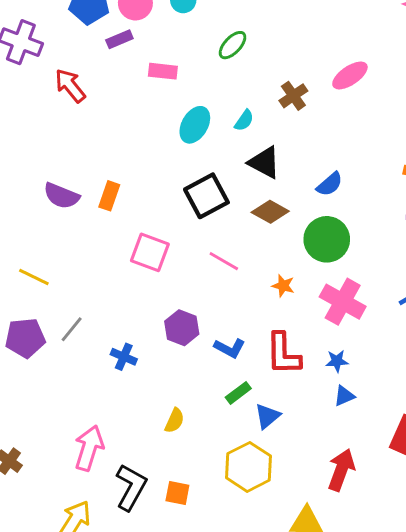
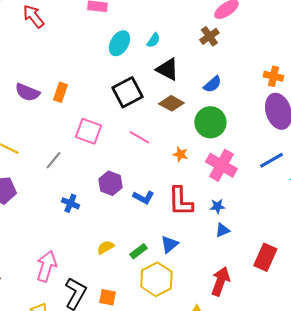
brown cross: (293, 96) -> (209, 36), moved
gray line: (72, 329) -> (53, 160), moved
green rectangle: (238, 393) -> (138, 251), moved
yellow semicircle: (175, 421) -> (105, 247), turned -144

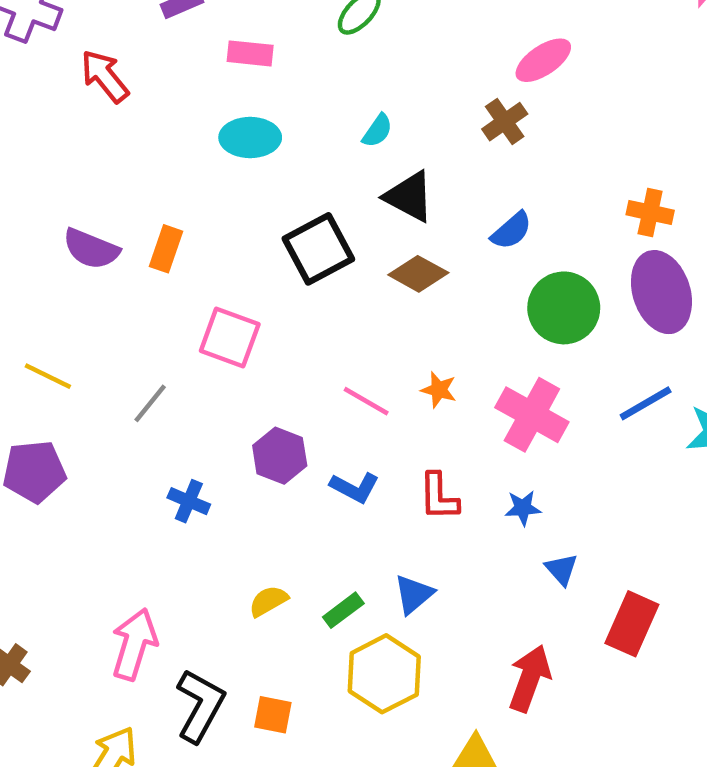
cyan ellipse: (119, 43) -> (250, 138), moved, turned 60
green circle: (210, 122) -> (564, 308), moved
pink line: (139, 137) -> (366, 401), moved
red L-shape: (180, 201) -> (439, 497), size x0.7
blue triangle: (222, 230) -> (561, 569), moved, turned -49

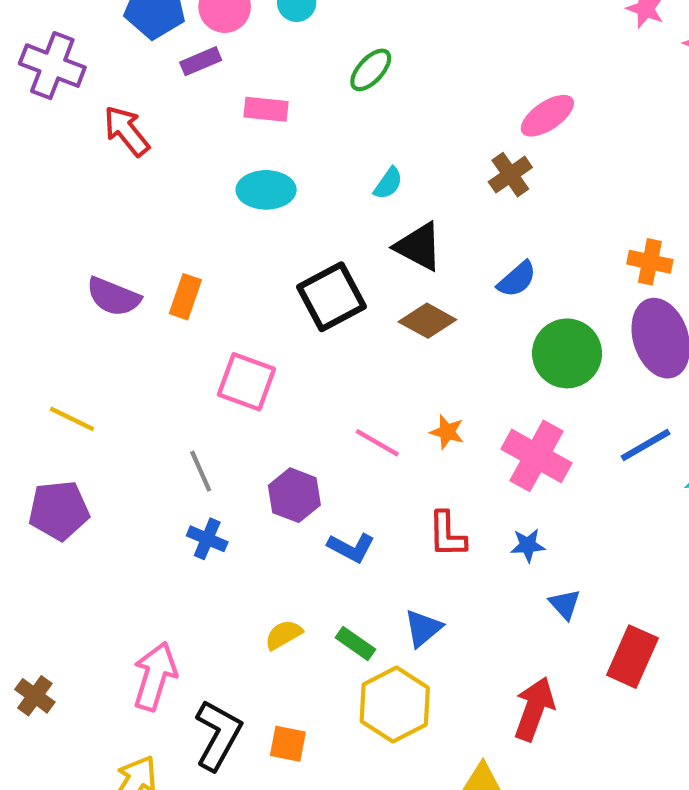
gray line: (150, 403) -> (201, 471), moved, turned -63
blue L-shape: (355, 487) -> (351, 548), moved
green rectangle: (343, 610) -> (355, 643), turned 72

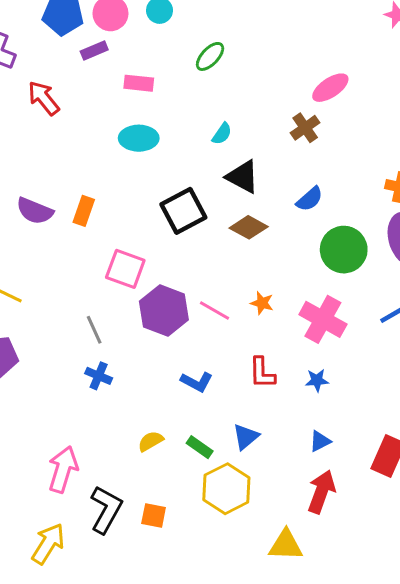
purple hexagon: (294, 495) -> (164, 310), moved, size x1.4
blue triangle: (565, 604) -> (320, 441), moved, turned 45

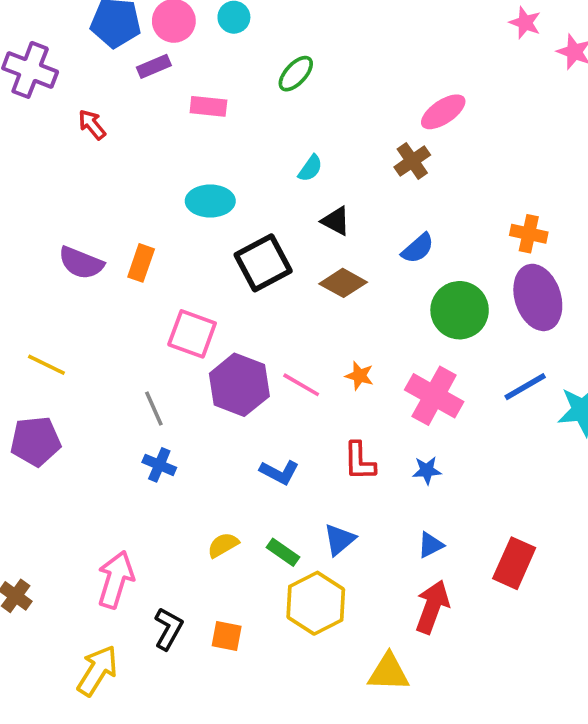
red arrow: (44, 98) -> (92, 125), size x0.7
cyan ellipse: (139, 138) -> (210, 201), moved
black triangle: (243, 177) -> (336, 221), size x0.7
black L-shape: (106, 510) -> (168, 629), size x0.7

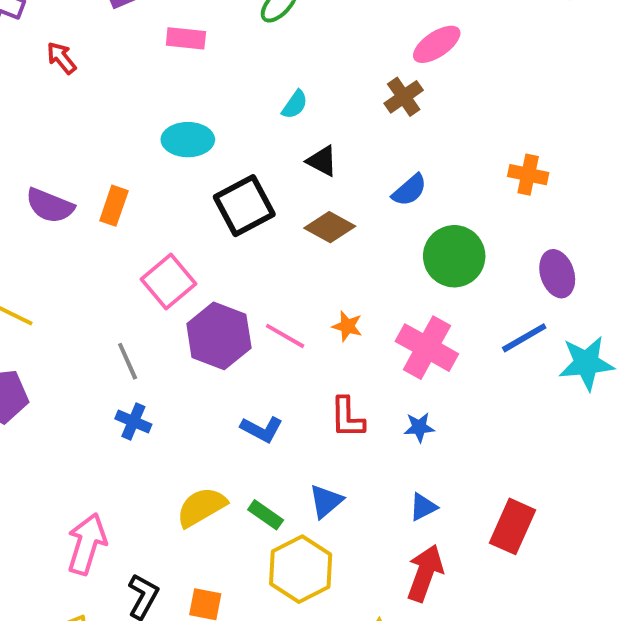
purple ellipse: (538, 297) -> (557, 274), moved, size x0.7
pink square: (192, 334) -> (168, 281), turned 30
yellow semicircle: (223, 545) -> (201, 507), size x1.5

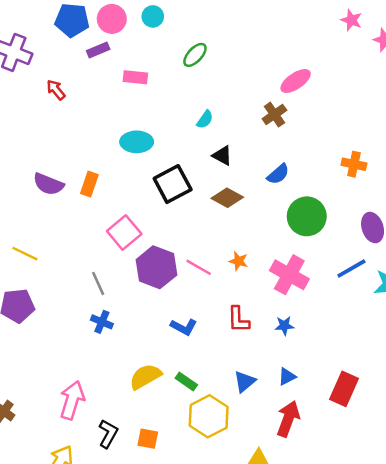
blue triangle: (326, 501) -> (245, 382), moved

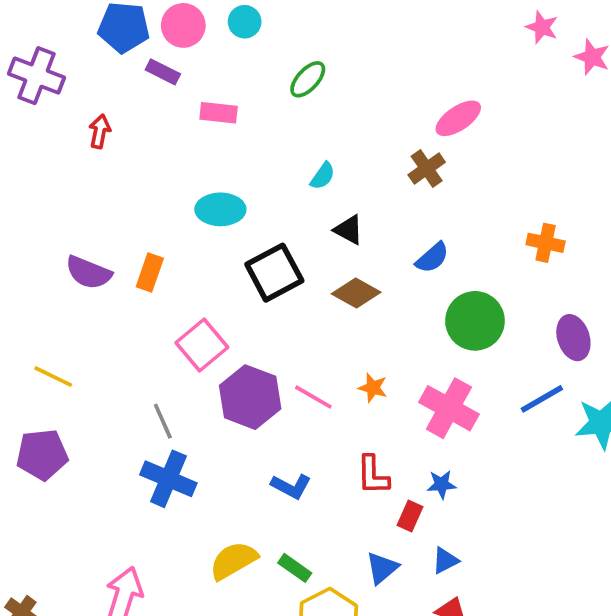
purple rectangle: (98, 50) -> (163, 72), turned 50
red arrow: (56, 90) -> (100, 131), turned 50
blue cross: (102, 322) -> (168, 479), size x1.6
red rectangle: (344, 389) -> (410, 516), moved, size x0.6

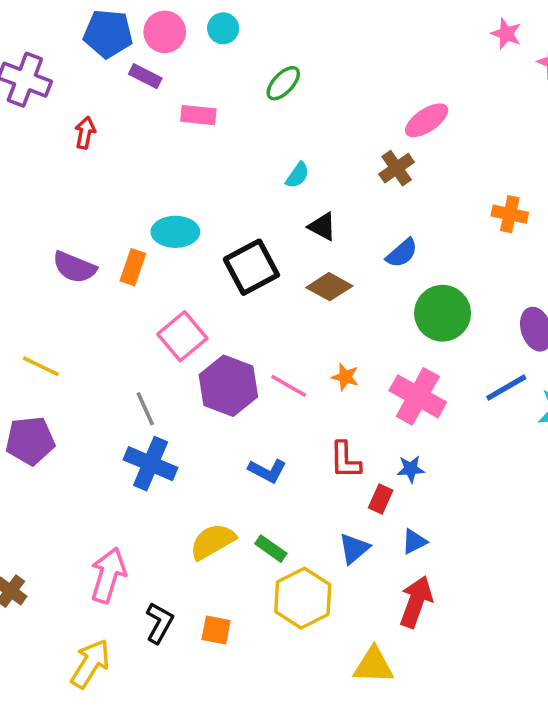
cyan ellipse: (220, 209) -> (175, 232), moved
orange cross: (546, 243) -> (510, 214), moved

